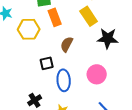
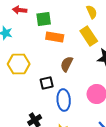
orange rectangle: (55, 17) -> (55, 37), turned -60
yellow hexagon: (29, 29) -> (19, 64), moved

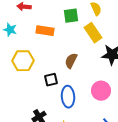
green square: (44, 19) -> (71, 16), moved
orange rectangle: (55, 37) -> (45, 31), moved

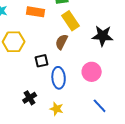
yellow rectangle: (93, 33) -> (71, 21), moved

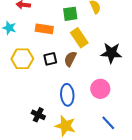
black square: (42, 61) -> (50, 59), moved
black cross: (30, 98) -> (38, 115), turned -32
yellow star: (57, 109) -> (65, 126), size x1.5

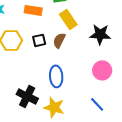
pink circle: (100, 89) -> (102, 70), moved
black cross: (38, 115) -> (27, 96), size x1.5

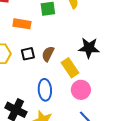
yellow rectangle: (68, 19) -> (70, 68), moved
pink circle: (102, 70) -> (81, 90), moved

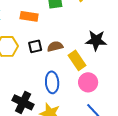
brown semicircle: (48, 54) -> (55, 46), turned 49

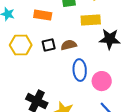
yellow rectangle: (77, 60) -> (91, 20), moved, turned -60
blue ellipse: (52, 82) -> (80, 70), moved

